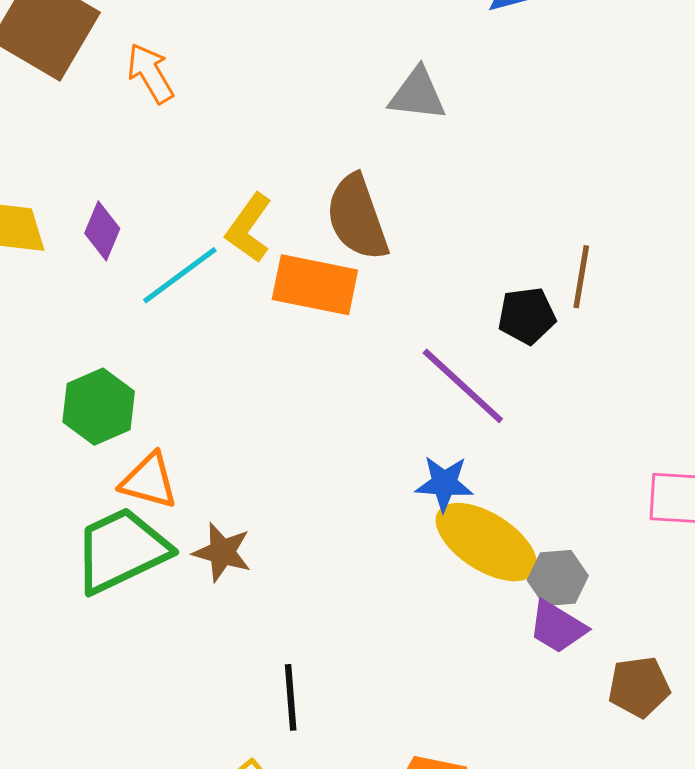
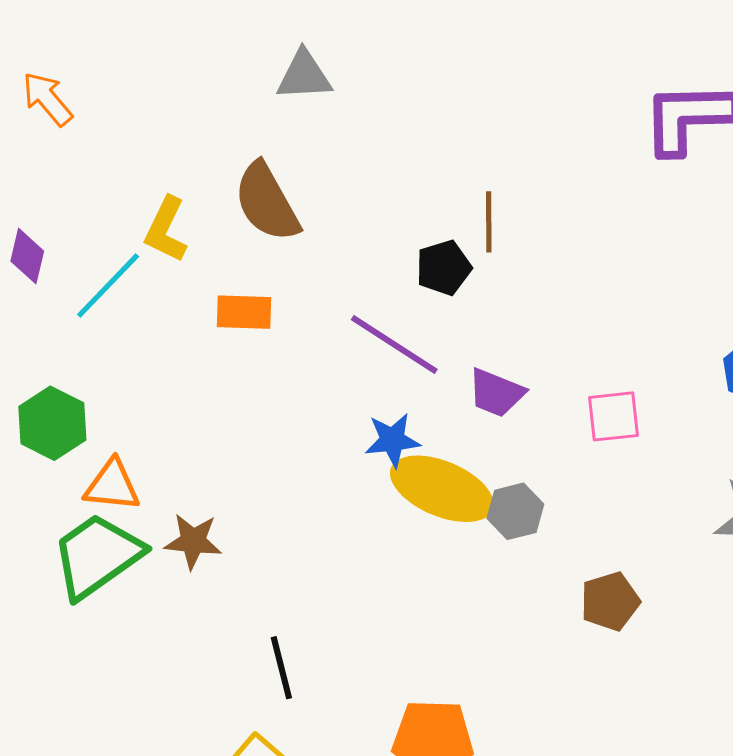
orange rectangle: (315, 285) -> (244, 312), moved, size x0.7
purple trapezoid: (557, 627) -> (496, 393), moved

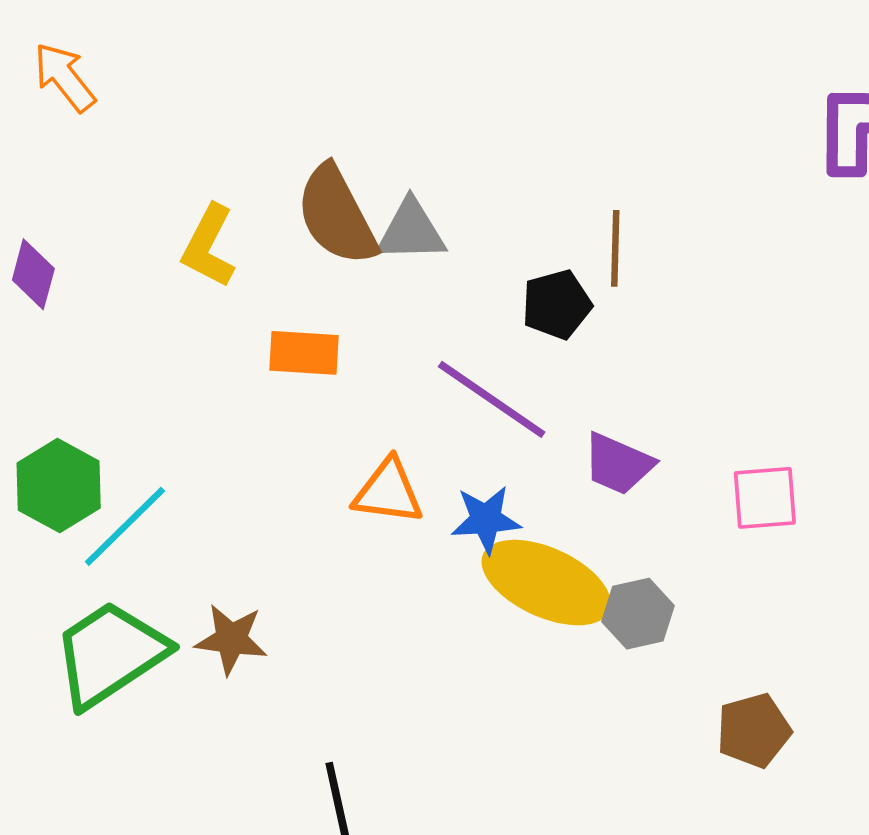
gray triangle: (304, 75) -> (411, 231), moved
cyan line: (108, 286) -> (125, 526), moved
orange triangle: (112, 485) -> (388, 492), moved

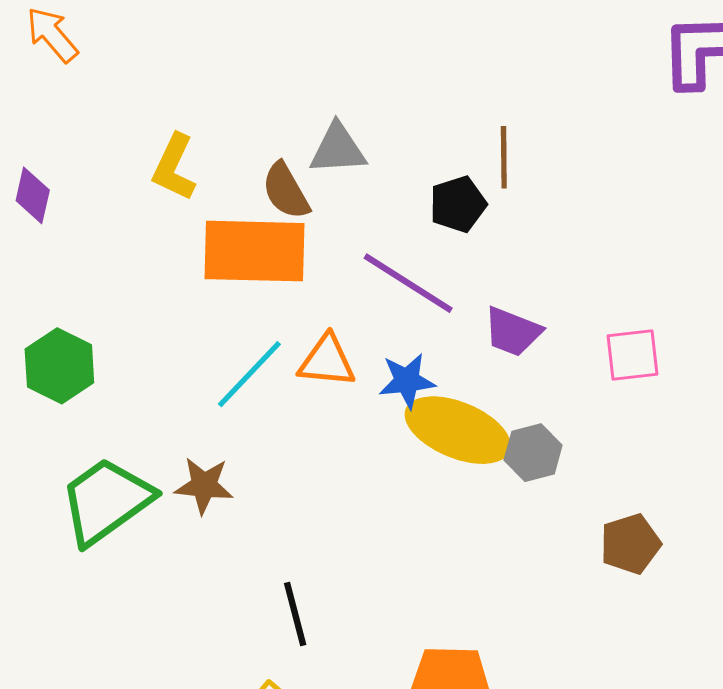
brown semicircle: (337, 215) -> (286, 191), moved, size x0.7
orange rectangle: (304, 353) -> (254, 251), size x1.8
cyan line: (125, 526) -> (249, 374), moved

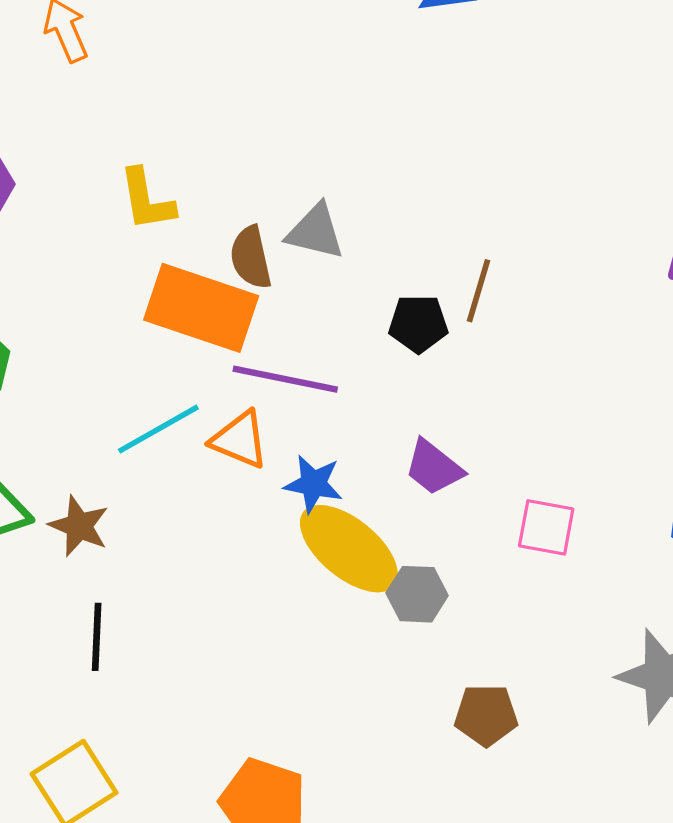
yellow L-shape: (174, 167) -> (147, 200), turned -52
purple line: (408, 283) -> (285, 379), moved, turned -38
black line: (295, 614) -> (97, 637), moved

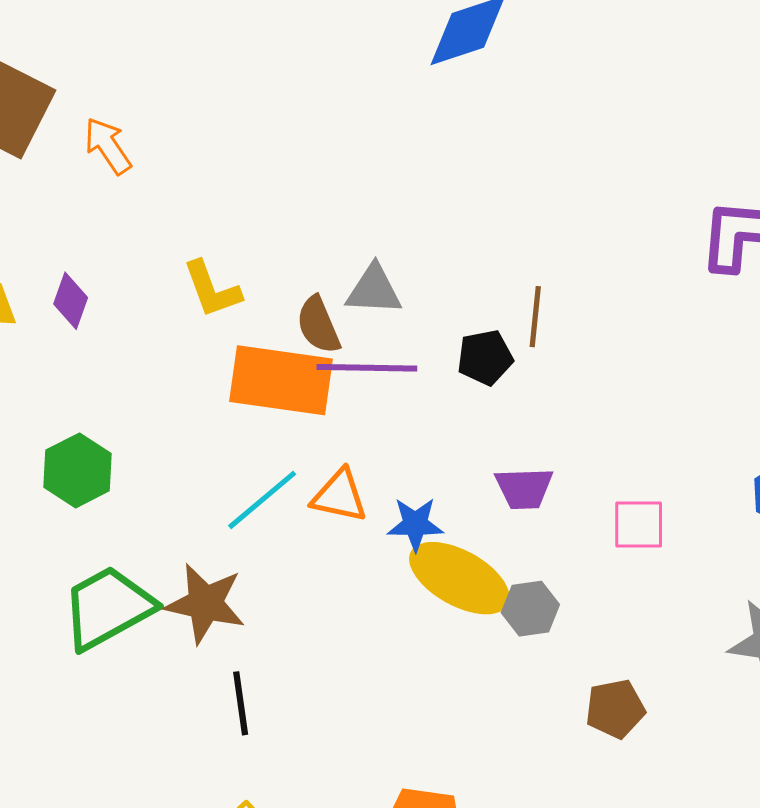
purple line: (285, 379) -> (367, 368), moved
purple trapezoid: (434, 467) -> (524, 488), turned -30
brown star: (79, 526) -> (205, 604), size x1.4

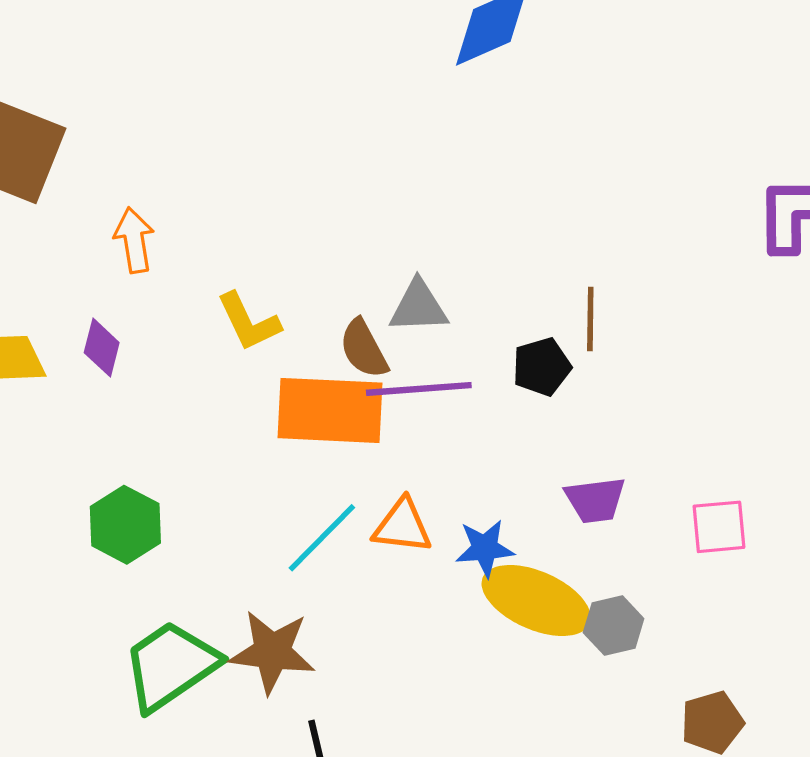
orange arrow: (108, 146) -> (134, 240), moved, turned 30

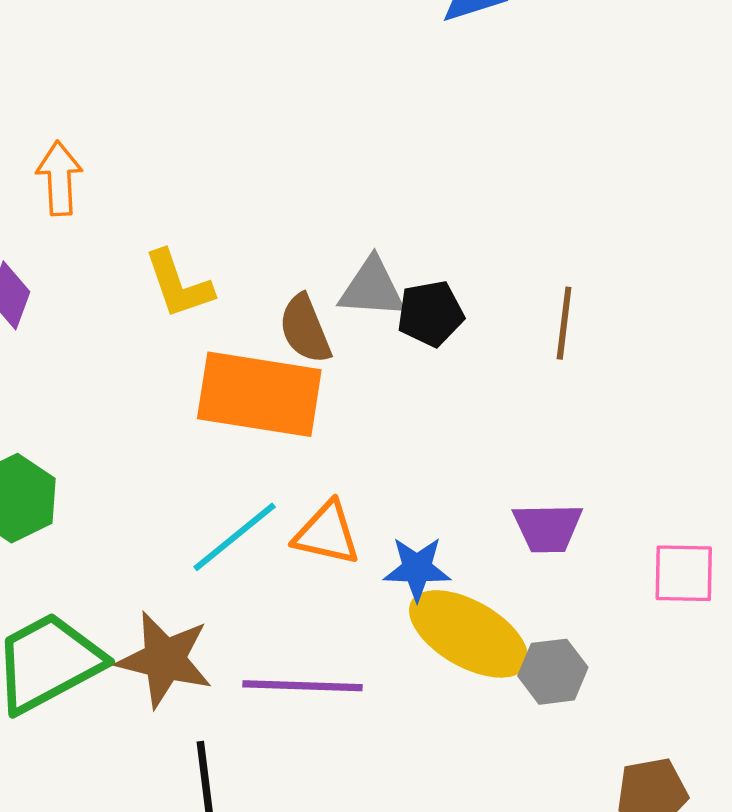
black pentagon: (542, 367) -> (430, 314), moved
purple line: (419, 389) -> (302, 686), moved

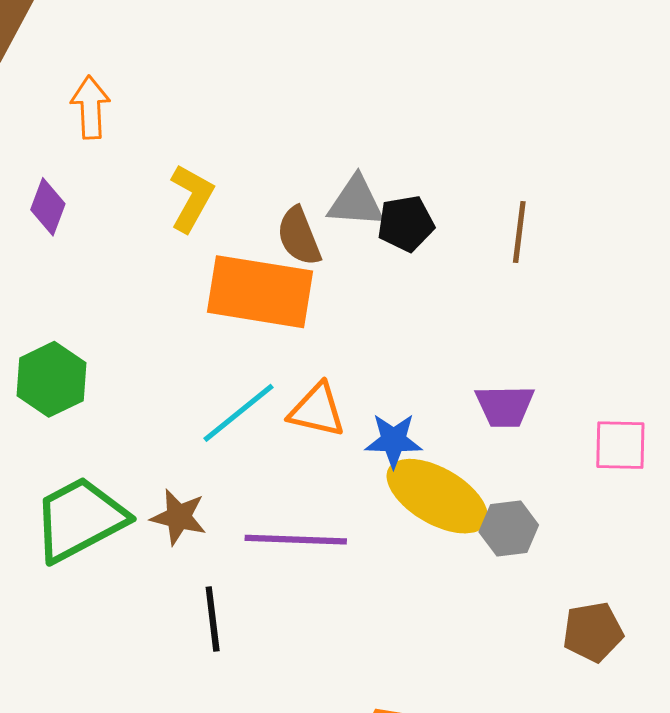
yellow L-shape: (178, 284) -> (191, 198), turned -132
brown star: (165, 660) -> (179, 517), size x0.7

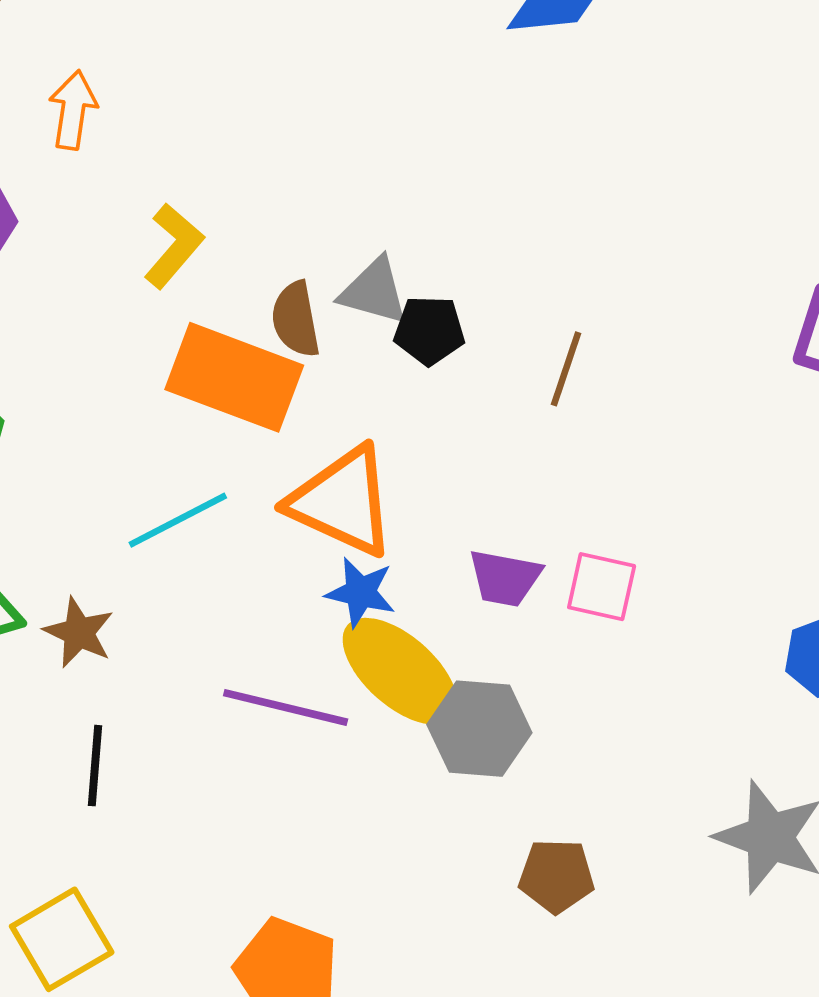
orange triangle: (317, 410) -> (342, 501), moved, size x1.6
pink square: (620, 445) -> (602, 587), moved
gray hexagon: (509, 528) -> (479, 729), size x1.4
purple line: (296, 540) -> (286, 707), moved

